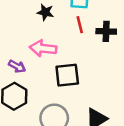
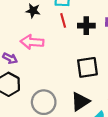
black square: (67, 75) -> (87, 67), moved

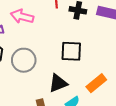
gray circle: (44, 102) -> (24, 60), moved

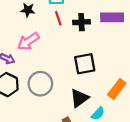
pink arrow: (22, 16) -> (28, 41), turned -35

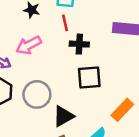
black cross: (81, 22) -> (79, 44), moved
black triangle: (79, 98) -> (63, 116), moved

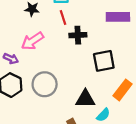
black square: (89, 77) -> (104, 61), moved
black triangle: (63, 116) -> (85, 99), moved, turned 36

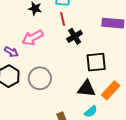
black cross: (78, 35) -> (75, 36), turned -35
black triangle: (85, 99) -> (87, 89), moved

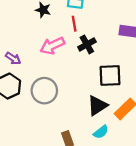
pink arrow: (33, 38) -> (52, 46), moved
black triangle: (87, 89) -> (97, 106), turned -42

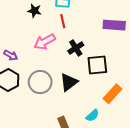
black cross: (87, 44) -> (76, 48), moved
black triangle: (97, 106) -> (69, 82), moved

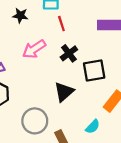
red line: (63, 21) -> (61, 24), moved
gray circle: (40, 82) -> (35, 121), moved

